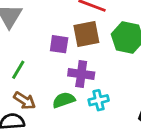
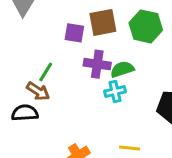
green line: (18, 70) -> (46, 72), moved
green semicircle: (64, 100) -> (122, 69), moved

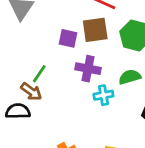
green semicircle: (122, 69) -> (130, 77), moved

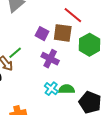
green semicircle: (130, 77) -> (67, 89), moved
cyan cross: (103, 95) -> (51, 89), moved, turned 32

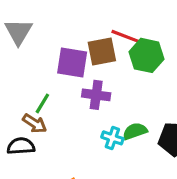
red line: (73, 15) -> (126, 37), moved
purple square: (42, 34) -> (72, 63), size x1.5

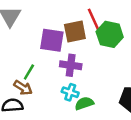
red line: (126, 37) -> (94, 20), turned 45
green semicircle: (135, 131) -> (84, 103), moved
cyan cross: (112, 138) -> (70, 92), moved

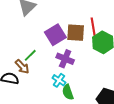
purple square: (52, 40) -> (55, 35), turned 35
green semicircle: (84, 103) -> (68, 92), turned -105

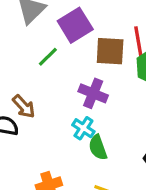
purple square: (55, 35) -> (75, 25), moved
green line: (30, 55) -> (48, 57), moved

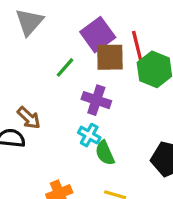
purple square: (75, 25) -> (98, 35), moved
green line: (48, 57) -> (65, 67), moved

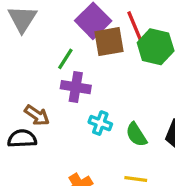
purple cross: (96, 100) -> (76, 87), moved
green semicircle: (105, 153) -> (136, 135), moved

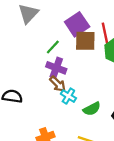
brown arrow: (37, 115) -> (58, 84), moved
green semicircle: (136, 135) -> (92, 109), turned -96

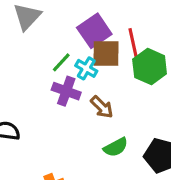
brown arrow: (58, 84) -> (102, 107), moved
cyan cross: (68, 96) -> (86, 68), moved

